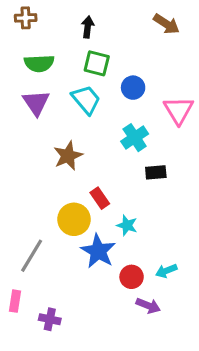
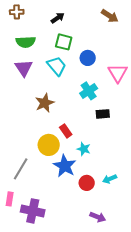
black arrow: (88, 27) -> (58, 18), turned 48
purple arrow: (148, 306) -> (98, 217), moved
purple cross: (50, 319) -> (33, 211), size x1.6

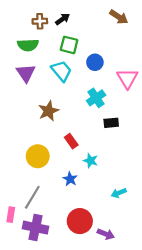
brown cross: (17, 12) -> (40, 21), moved
yellow circle: (49, 145) -> (38, 156), moved
blue star: (65, 166) -> (70, 179), size x0.6
gray line: (21, 169) -> (32, 197), moved
red circle: (87, 183) -> (80, 221), moved, size x1.5

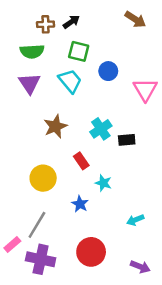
cyan cross: (96, 98) -> (101, 129), moved
pink rectangle: (11, 215) -> (12, 245), turned 40
purple arrow: (106, 234) -> (140, 267), moved

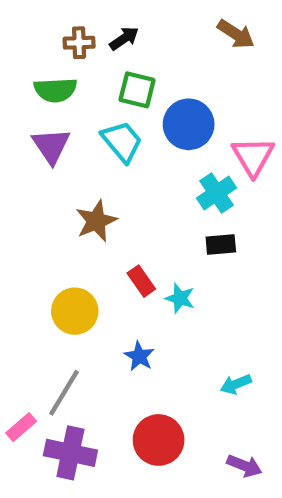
blue circle: (108, 71) -> (189, 124), size x1.5
cyan cross: (101, 129) -> (217, 193), moved
cyan star: (103, 183) -> (180, 298), moved

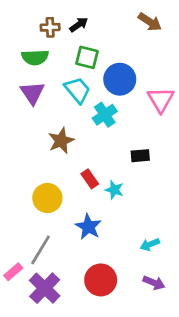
cyan cross: (217, 193) -> (105, 115), moved
blue star: (139, 356) -> (88, 227), size x1.4
purple cross: (70, 453) -> (45, 288), turned 32
purple arrow: (244, 466) -> (154, 283), moved

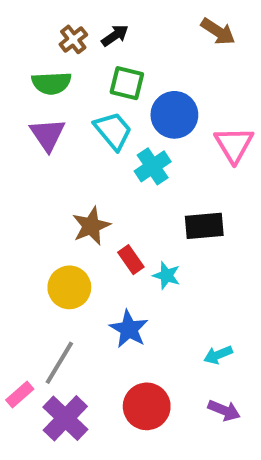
brown cross: (50, 27) -> (73, 39), turned -36
brown star: (61, 141) -> (91, 226), moved
black rectangle: (140, 156) -> (204, 226), size x1.4

